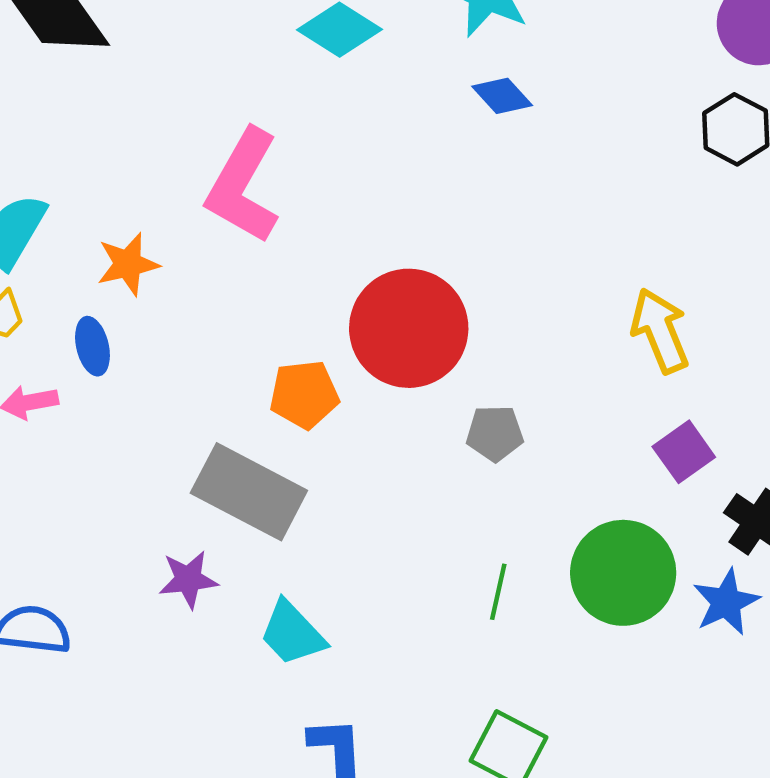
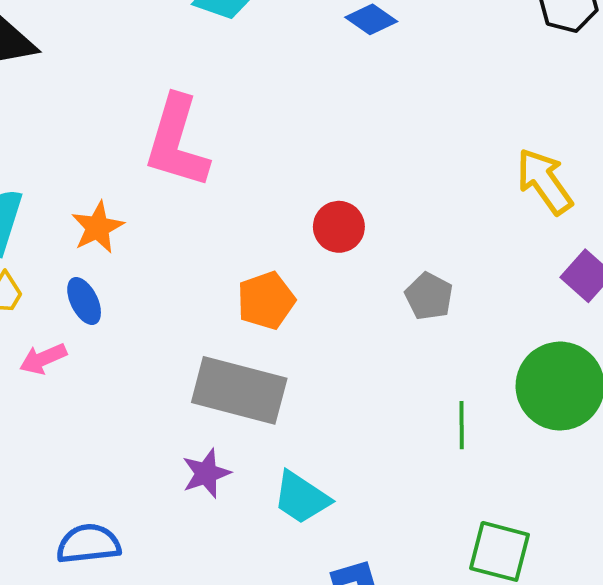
red circle: (409, 328) -> (339, 227), size x0.5
gray pentagon: (495, 433) -> (429, 296), turned -30

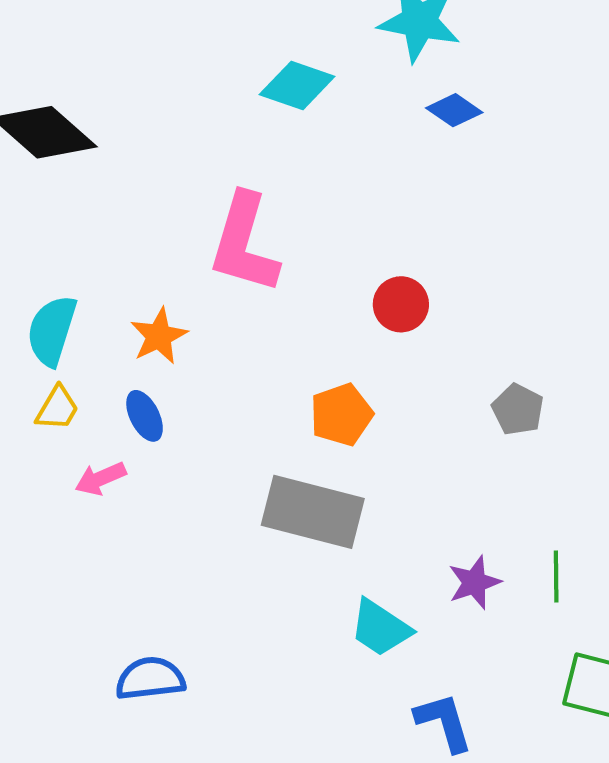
red circle: (339, 227) -> (401, 304), moved
green line: (462, 425) -> (556, 576), moved
purple star: (206, 473) -> (474, 583), moved

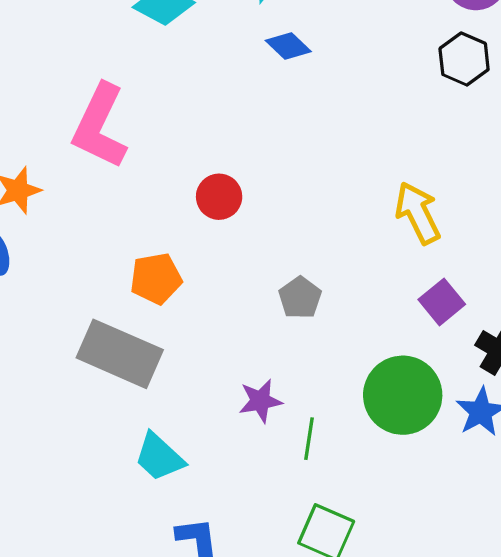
purple star: (474, 583) -> (260, 401), moved

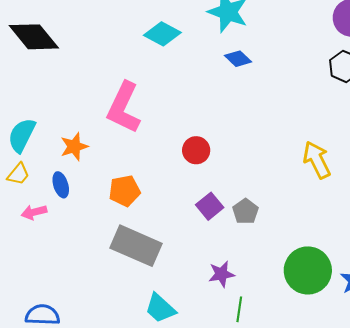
orange pentagon: (156, 278) -> (124, 191), moved
purple square: (442, 302) -> (210, 206), moved
green line: (309, 439) -> (239, 309), moved

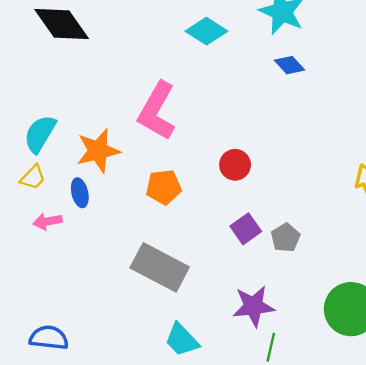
orange star: (74, 147) -> (98, 151), size x1.4
orange pentagon: (124, 191) -> (164, 187), moved
purple star: (221, 274) -> (253, 306), size x1.4

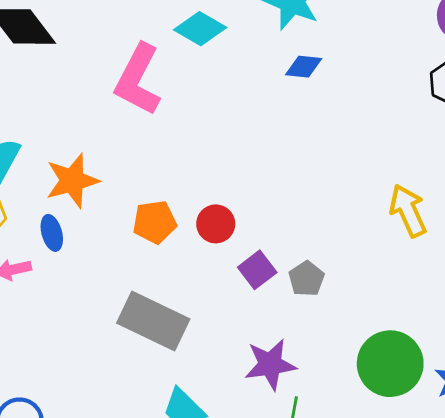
blue diamond: (290, 65) -> (304, 67), turned -40
pink L-shape: (157, 111) -> (138, 80), moved
red circle: (235, 165) -> (216, 224), moved

